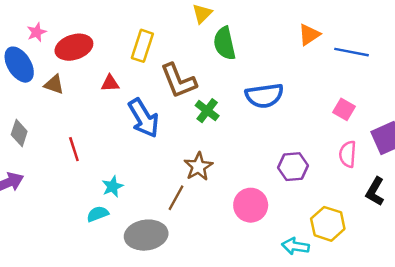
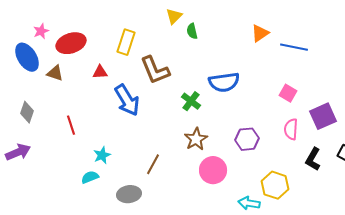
green semicircle: (225, 43) -> (192, 31), moved, size x0.6
green cross: (207, 111) -> (191, 101), moved
brown star: (198, 167) -> (196, 139), moved
gray ellipse: (146, 235) -> (129, 194), size x0.7

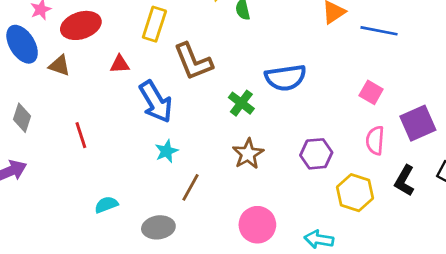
cyan star: (102, 155) -> (166, 151), moved
pink circle: (213, 170) -> (257, 225), moved
yellow hexagon: (275, 185) -> (355, 193), moved

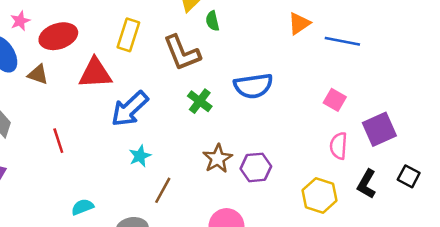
brown L-shape: (193, 62) -> (182, 53), moved
red triangle: (120, 64) -> (95, 73), size x1.8
blue arrow: (156, 102) -> (130, 109), turned 78
green cross: (241, 103) -> (200, 101), moved
purple hexagon: (316, 154) -> (256, 167), moved

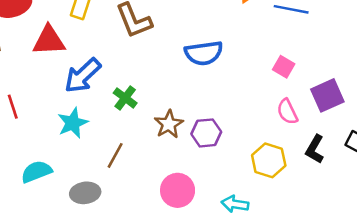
green cross: (200, 101) -> (125, 98), moved
pink semicircle: (339, 146) -> (287, 112), turned -30
cyan star: (140, 156) -> (73, 123), moved, size x1.4
cyan semicircle: (83, 207) -> (36, 172), size x1.4

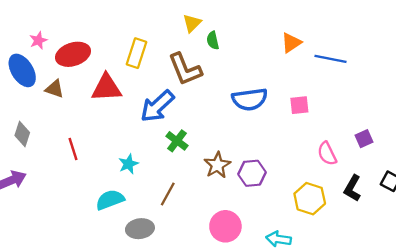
pink square: (284, 67) -> (299, 105), moved, turned -36
blue arrow: (83, 76) -> (157, 106), moved
purple square: (327, 95) -> (364, 139), size x0.6
cyan star: (73, 123) -> (128, 164), size x0.7
cyan semicircle: (36, 172) -> (110, 200), moved

